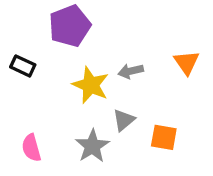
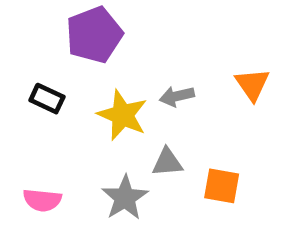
black rectangle: (23, 66) -> (47, 99), moved
gray triangle: (124, 120) -> (167, 162), turned 35
pink semicircle: (31, 148) -> (42, 200), turned -68

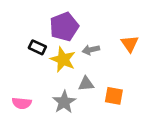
purple pentagon: (94, 35) -> (64, 27), moved
black rectangle: (47, 99) -> (37, 47), moved

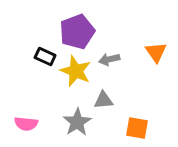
orange square: (114, 96) -> (137, 128), moved

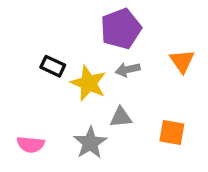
purple pentagon: (77, 32) -> (121, 29), moved
orange square: (137, 128) -> (172, 133), moved

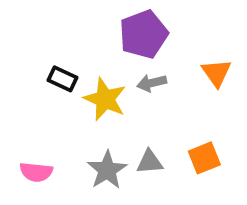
gray triangle: (121, 117) -> (150, 162), moved
orange square: (172, 133) -> (204, 158), turned -32

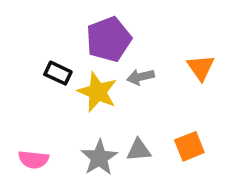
purple pentagon: (144, 34) -> (109, 39), moved

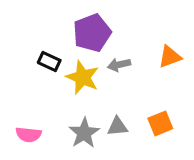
orange triangle: (201, 67) -> (170, 57), turned 45

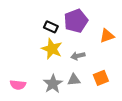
purple pentagon: (92, 33) -> (76, 21), moved
black rectangle: (49, 61) -> (51, 27), moved
gray arrow: (119, 65) -> (78, 56), moved

